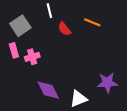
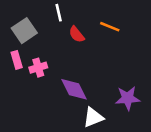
purple diamond: (48, 90) -> (74, 89), moved

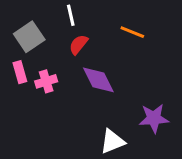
red semicircle: (77, 34) -> (78, 44), moved, turned 78
purple diamond: (74, 89) -> (98, 80), moved

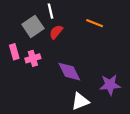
gray square: (29, 37) -> (33, 26), moved
purple diamond: (98, 80) -> (69, 72), moved

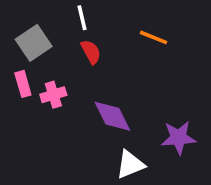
gray square: (33, 26) -> (34, 43), moved
red semicircle: (56, 32) -> (91, 52), turned 112

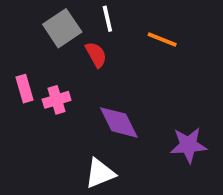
white line: (82, 18) -> (107, 19), moved
gray square: (34, 43) -> (62, 28), moved
white triangle: (130, 164) -> (100, 173), moved

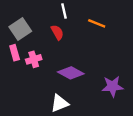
gray square: (62, 28) -> (20, 29), moved
purple diamond: (119, 122) -> (71, 73), turned -35

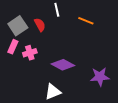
red semicircle: (57, 32) -> (40, 25), moved
pink rectangle: (15, 53) -> (13, 47), turned 40

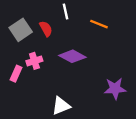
pink rectangle: (13, 47) -> (16, 74), moved
purple diamond: (63, 65) -> (72, 56), moved

